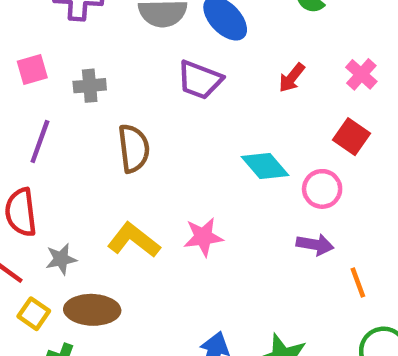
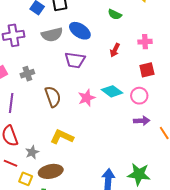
pink cross: (361, 74) -> (145, 42), turned -32
red square: (352, 137) -> (147, 70), turned -35
pink star: (203, 237) -> (87, 98), moved

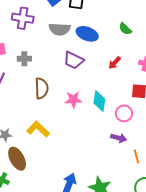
blue ellipse: (80, 31) -> (87, 34), turned -30
cyan diamond: (112, 91) -> (99, 101), turned 45
brown ellipse: (51, 171) -> (17, 159), turned 55

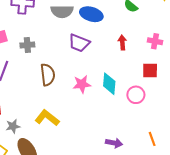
red arrow: (115, 63) -> (122, 42), turned 136
purple arrow: (119, 138) -> (114, 143), moved

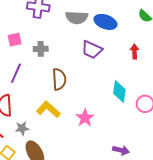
pink star: (82, 84) -> (85, 118), moved, turned -30
yellow L-shape: (47, 118) -> (48, 109), moved

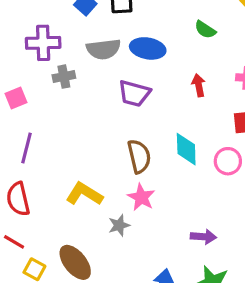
gray cross: (41, 49) -> (64, 77), moved
brown semicircle: (59, 79) -> (139, 156), moved
gray star: (22, 128) -> (119, 225), moved

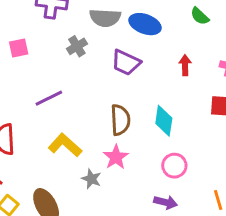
gray cross: (64, 77) -> (77, 46), moved, turned -30
purple line: (27, 148) -> (49, 98), moved, turned 40
pink circle: (228, 161) -> (174, 166), moved
gray star: (119, 225) -> (91, 179), turned 30

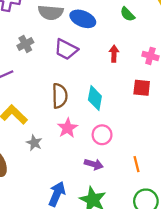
gray cross: (77, 46) -> (25, 44), moved
pink star: (116, 157) -> (68, 128), moved

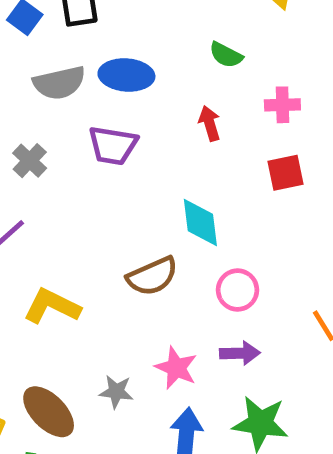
green semicircle: (128, 14) -> (226, 55), moved
brown semicircle: (60, 96) -> (152, 276), moved, turned 85
pink star: (68, 128) -> (176, 368), moved
gray star: (34, 143) -> (116, 392), moved

